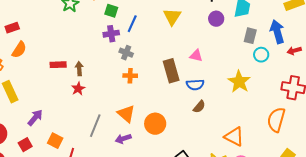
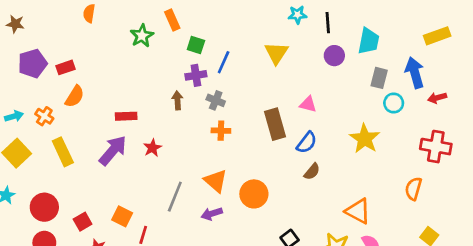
brown arrow: (79, 69) -> (177, 100), moved
blue semicircle: (195, 85) -> (307, 143), turned -48
purple arrow: (35, 118) -> (113, 150), moved, size x1.4
orange semicircle: (276, 120) -> (413, 189), size x0.7

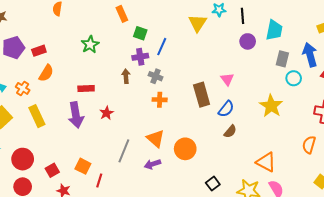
green star: (142, 36) -> (90, 45), moved
yellow triangle: (276, 53) -> (197, 23), moved
pink triangle: (308, 104) -> (227, 79), turned 40
purple arrow: (113, 150) -> (76, 115), turned 130

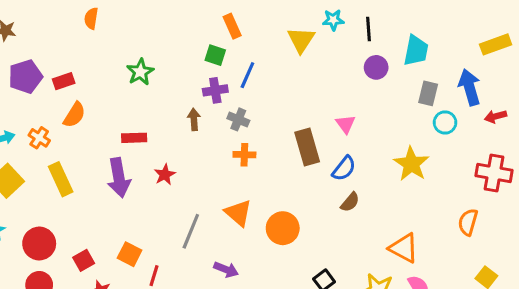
orange rectangle: (122, 14) -> (232, 26), moved
purple arrow: (152, 164) -> (226, 270), moved, turned -140

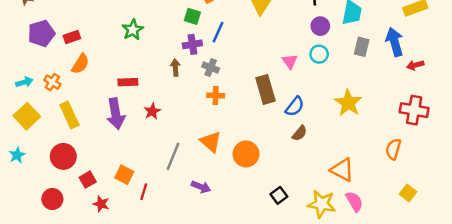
cyan circle: (445, 123) -> (319, 54), moved
pink triangle: (345, 124) -> (290, 61), moved
red circle: (39, 244) -> (63, 156), moved

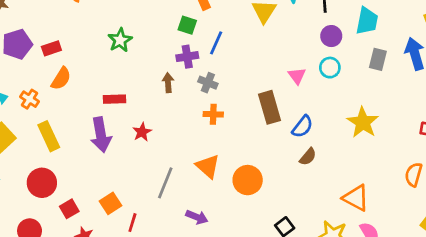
orange square: (124, 175) -> (110, 203), turned 30

